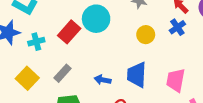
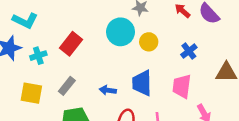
cyan circle: (96, 19) -> (120, 32), moved
blue cross: (177, 27) -> (189, 51), moved
yellow square: (27, 78) -> (31, 93), turned -30

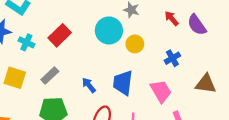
cyan cross: (38, 56) -> (26, 42), turned 35
pink trapezoid: (182, 86) -> (161, 91), turned 135
blue arrow: (108, 90) -> (89, 85), turned 35

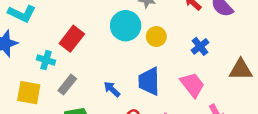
cyan cross: (26, 42) -> (46, 60), moved

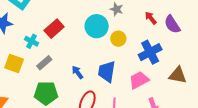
blue cross: (200, 46) -> (150, 52), size x1.6
pink trapezoid: (192, 85) -> (139, 80), turned -90

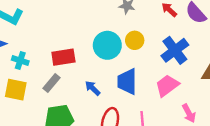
cyan circle: (97, 26) -> (107, 45), moved
red rectangle: (54, 29) -> (63, 57), moved, turned 42
cyan cross: (32, 41) -> (20, 61), moved

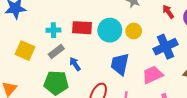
red rectangle: (63, 57) -> (82, 28), moved
cyan cross: (20, 61) -> (53, 30), moved, turned -32
blue arrow: (93, 88) -> (75, 64), moved

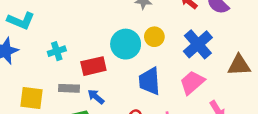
red rectangle: (82, 28) -> (93, 66), moved
cyan cross: (53, 30) -> (57, 51), moved
gray rectangle: (56, 52) -> (69, 88), turned 56

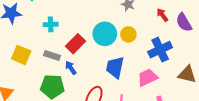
red rectangle: (93, 66) -> (75, 44), turned -48

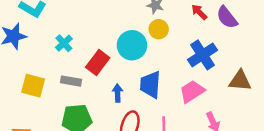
cyan cross: (51, 24) -> (64, 43), turned -32
yellow circle: (128, 34) -> (159, 29), moved
blue arrow: (71, 68) -> (118, 93), moved, turned 40

